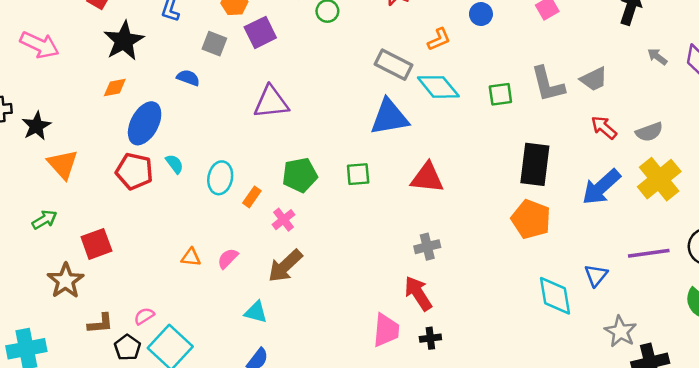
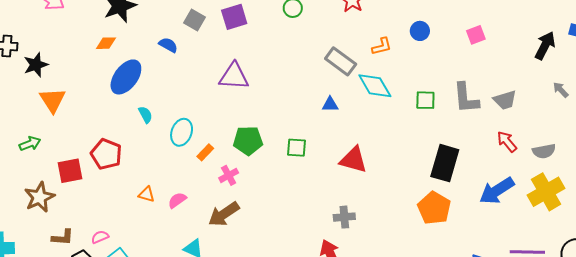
blue triangle: (389, 117) -> (330, 104), size x0.5
red pentagon: (134, 171) -> (106, 154), moved

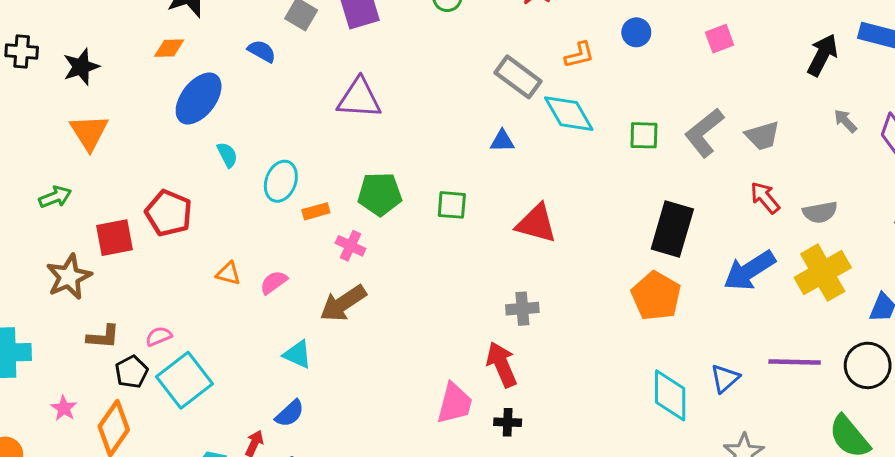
black star: (36, 65) -> (81, 67), moved
gray L-shape: (466, 98) -> (704, 133), turned 56
orange rectangle: (205, 152) -> (316, 211), turned 30
pink cross: (229, 175) -> (350, 246), turned -36

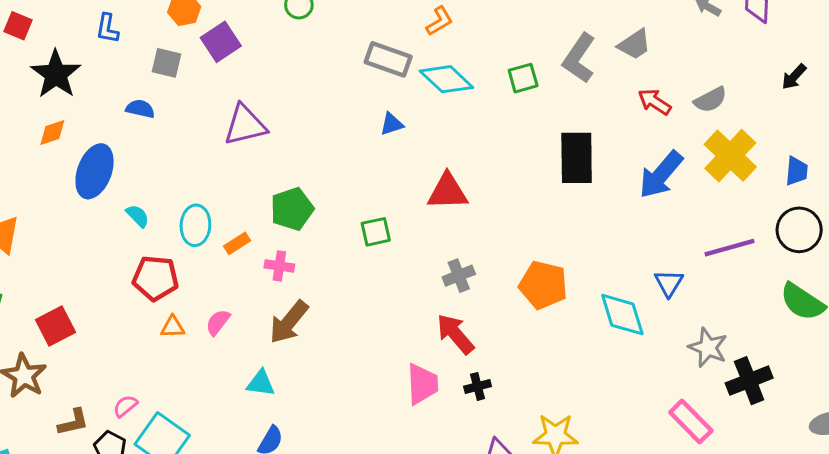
green square: (452, 205) -> (376, 232), moved
red pentagon: (169, 213) -> (156, 278), moved
orange pentagon: (656, 296) -> (543, 285), moved

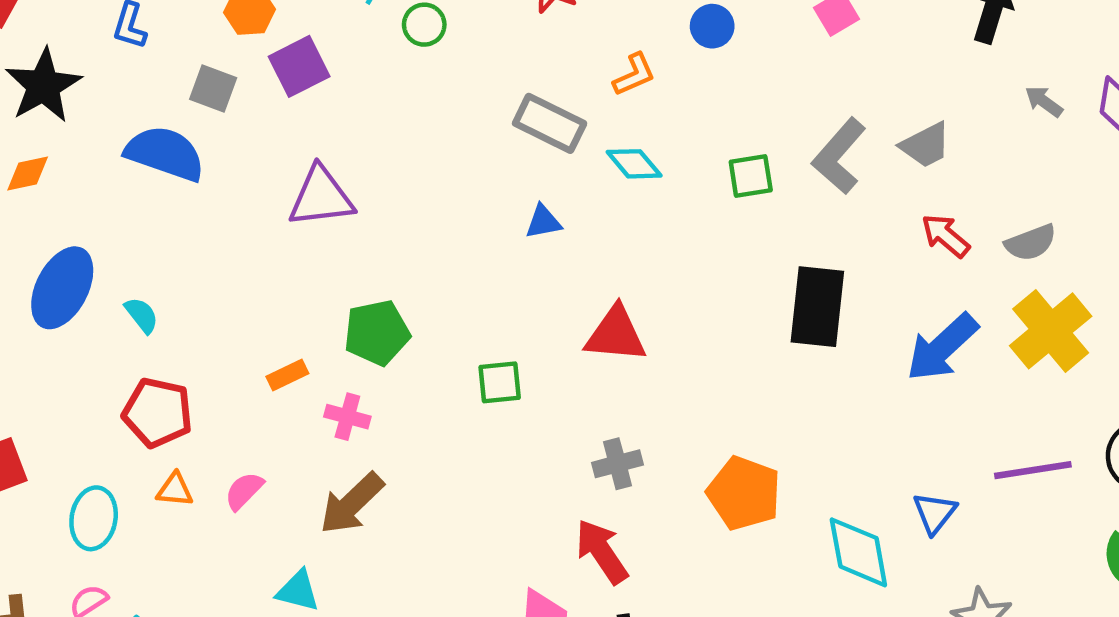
cyan diamond: (446, 79) -> (634, 164), size x0.7
blue semicircle: (140, 109) -> (165, 153), size x1.8
blue ellipse: (95, 171) -> (62, 288), moved
cyan ellipse: (195, 225) -> (94, 518), moved

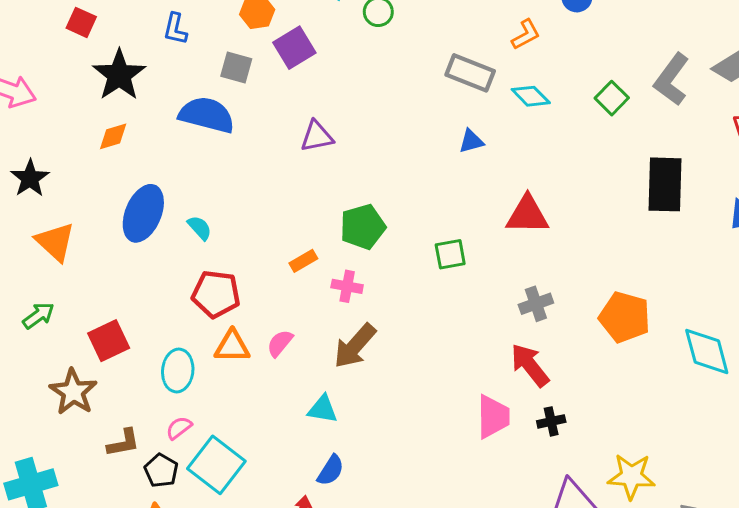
green square: (751, 176) -> (612, 98), turned -32
purple triangle: (321, 197) -> (317, 136), size x0.7
orange triangle: (175, 490) -> (232, 346), size x1.4

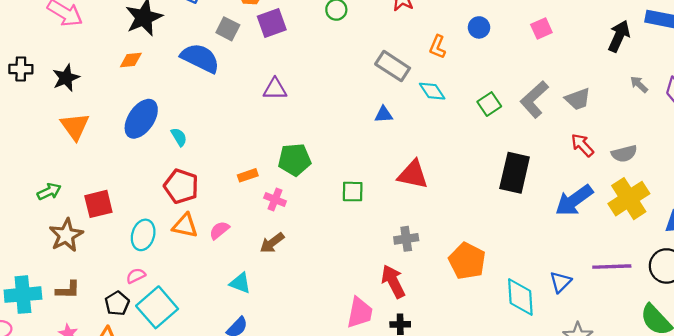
orange L-shape: (526, 35) -> (437, 47), turned 130
green arrow: (38, 316) -> (49, 192), moved
brown arrow: (355, 346) -> (272, 243), size x0.7
brown L-shape: (123, 443) -> (68, 290), moved

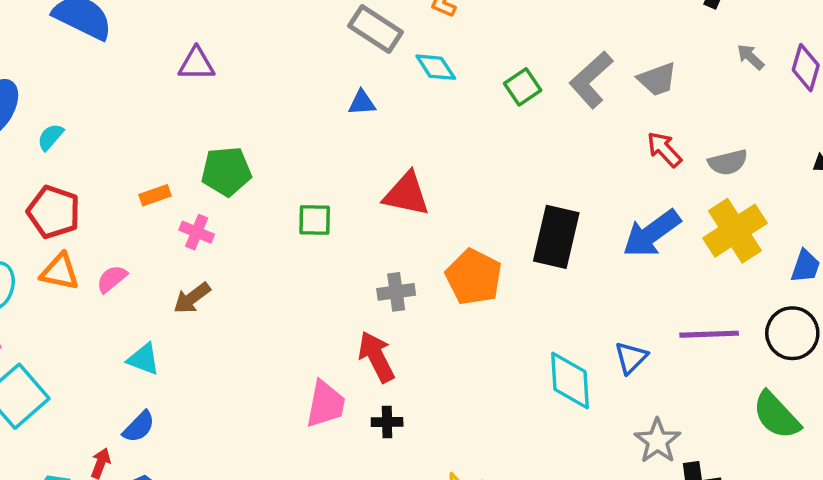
cyan semicircle: (179, 137) -> (50, 137), turned -108
black rectangle: (515, 173) -> (556, 237), moved
orange pentagon: (467, 261) -> (474, 277), moved

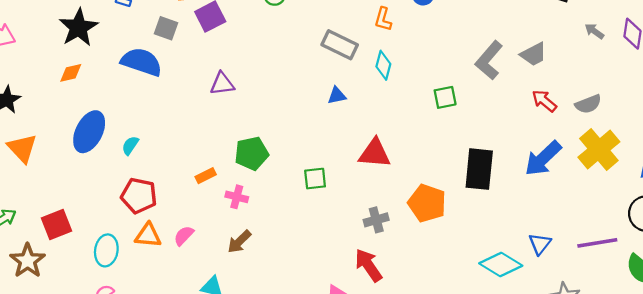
cyan diamond: (436, 67) -> (383, 65), turned 56
green square: (523, 87) -> (445, 97), moved, turned 30
purple line: (709, 334) -> (597, 243), moved
cyan diamond: (570, 380) -> (501, 265), turned -48

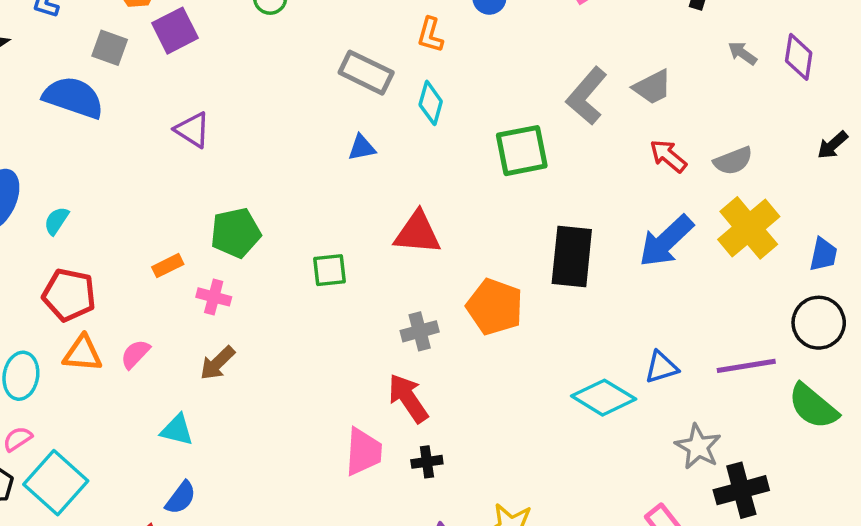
purple triangle: (222, 84) -> (192, 130), turned 40
green square: (445, 97) -> (522, 151), size x1.5
blue triangle: (540, 244) -> (661, 367), turned 35

